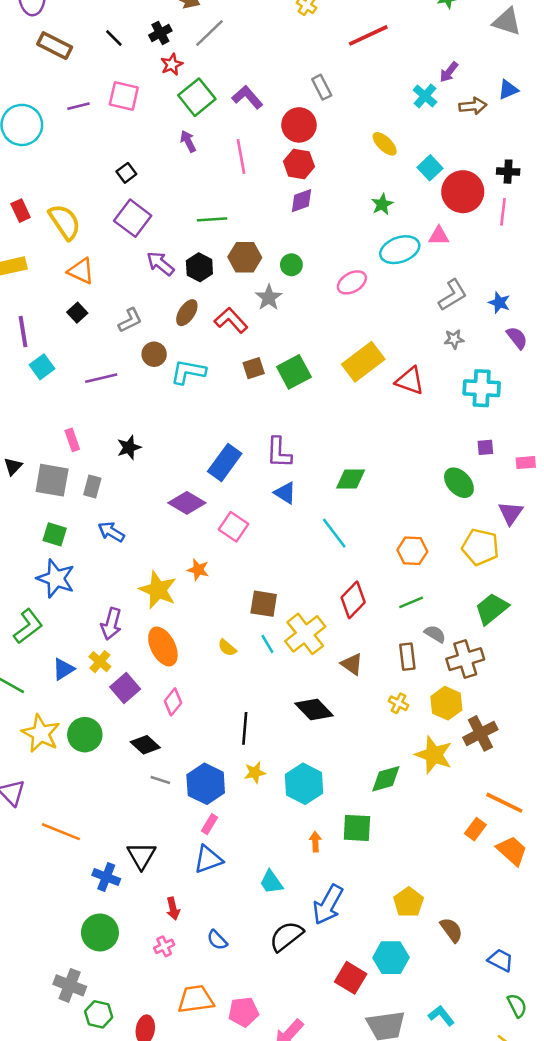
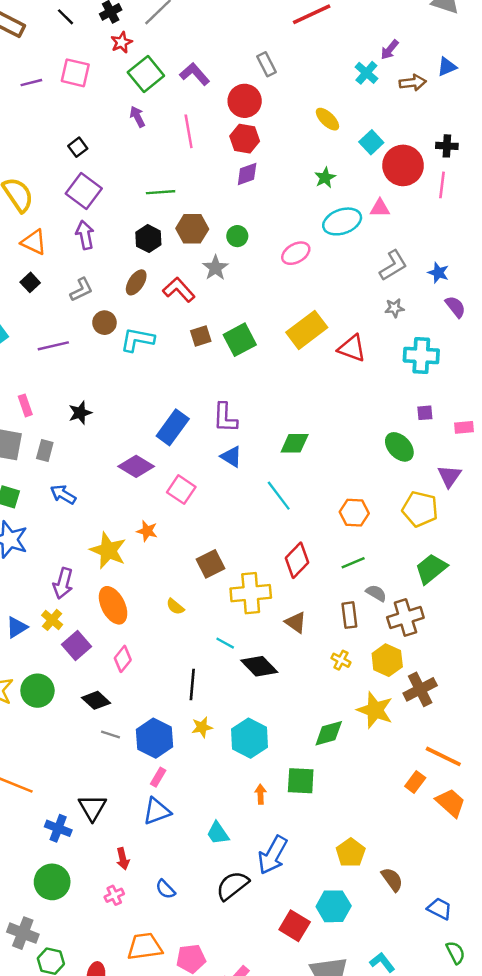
purple arrow: (160, 264) -> (85, 235), moved, turned 40
brown square: (264, 604) -> (211, 564), turned -36
yellow cross: (305, 634) -> (251, 593), turned 33
cyan line: (267, 644) -> (225, 643), moved, turned -30

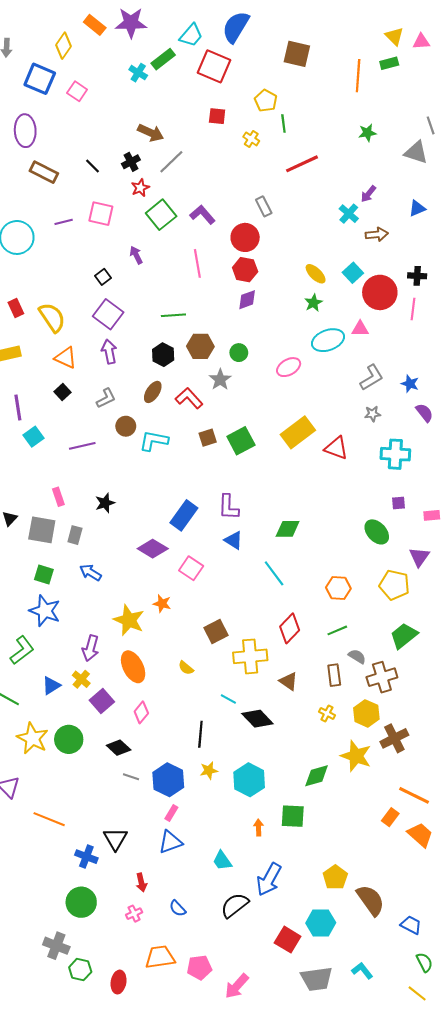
brown arrow: (413, 83) -> (377, 234), moved
purple arrow: (137, 117) -> (136, 255), moved
yellow ellipse: (327, 119) -> (316, 274), moved
brown semicircle: (392, 879) -> (371, 900), size x1.5

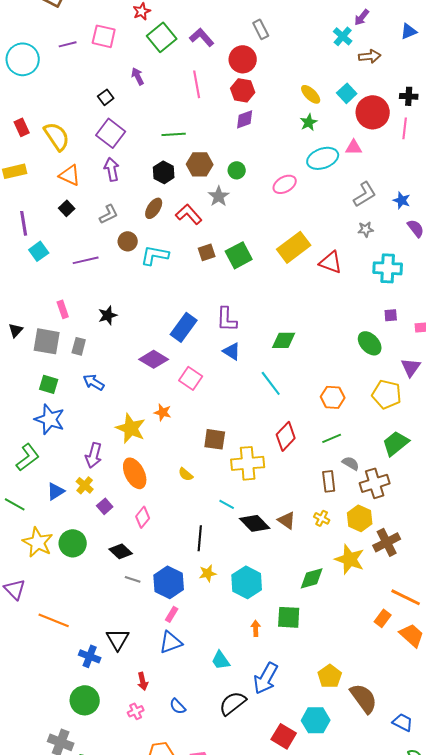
brown square: (216, 632) -> (215, 439), turned 35
brown triangle: (289, 681) -> (287, 520), moved
purple square: (102, 701) -> (105, 506), size x0.7

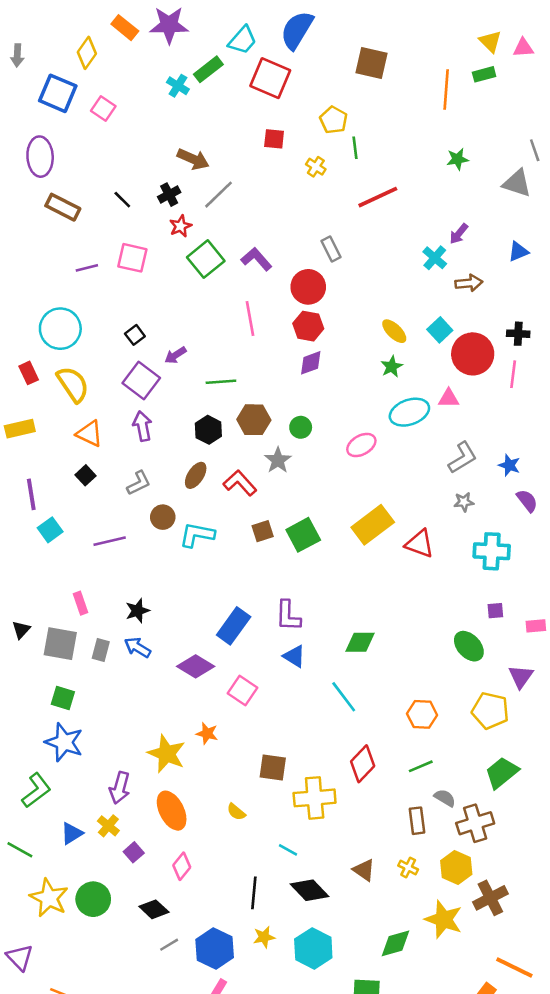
cyan circle: (23, 59) -> (60, 329), moved
purple arrow: (138, 76) -> (175, 355), moved, turned -96
blue arrow: (94, 382) -> (137, 647), moved
black diamond: (255, 523) -> (309, 890), moved
gray line: (133, 579) -> (169, 945), turned -49

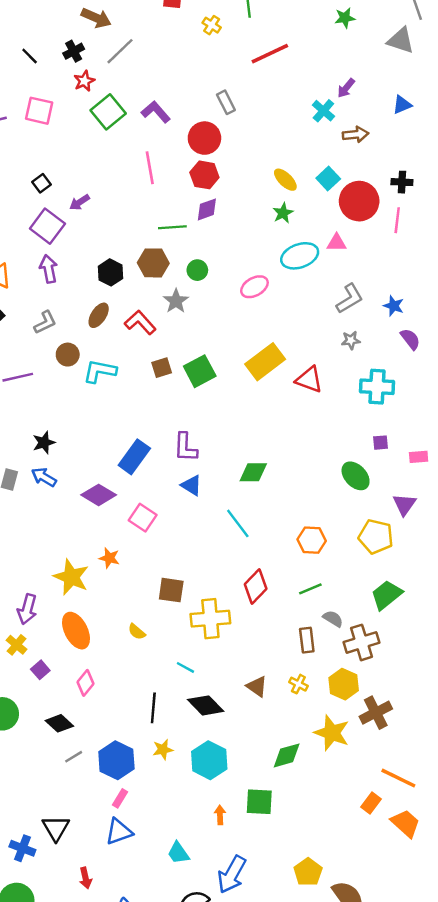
green line: (221, 382) -> (172, 227), moved

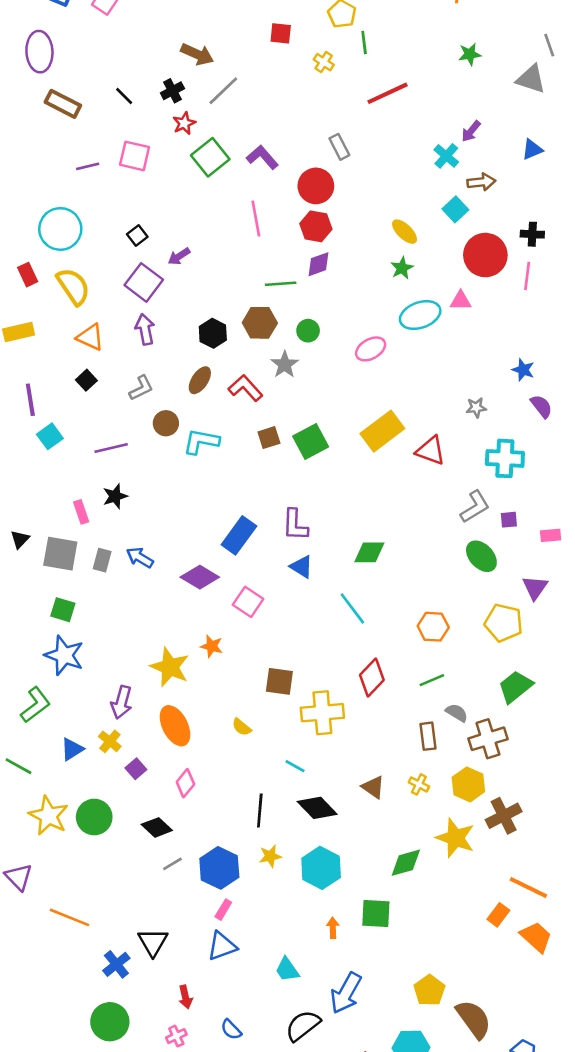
cyan square: (328, 178) -> (455, 209), moved
gray L-shape: (350, 299) -> (475, 507), moved
black star: (44, 443) -> (115, 496), moved
blue cross: (22, 848) -> (116, 964), turned 30

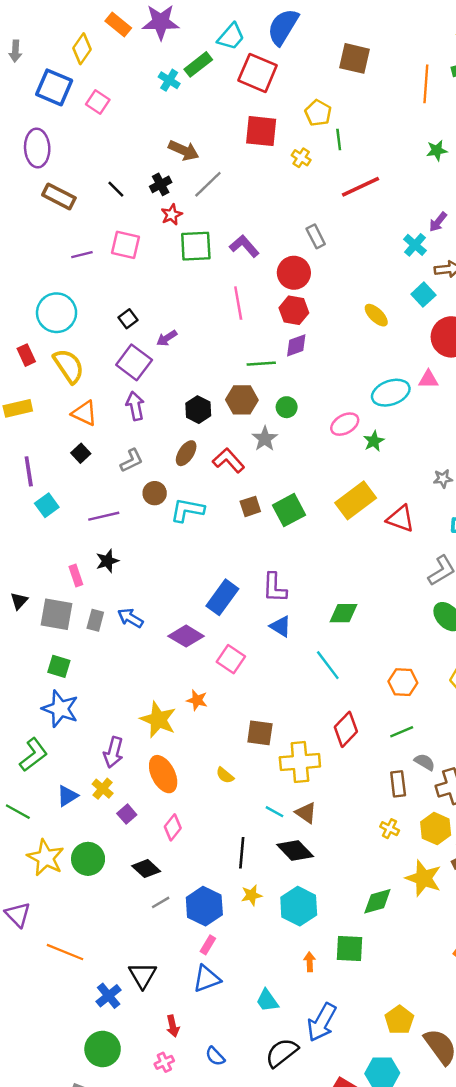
red square: (281, 33) -> (261, 131), size x1.6
green square: (210, 157) -> (196, 246), turned 36
green star: (402, 268) -> (374, 441), moved
brown triangle: (373, 787) -> (306, 813), moved

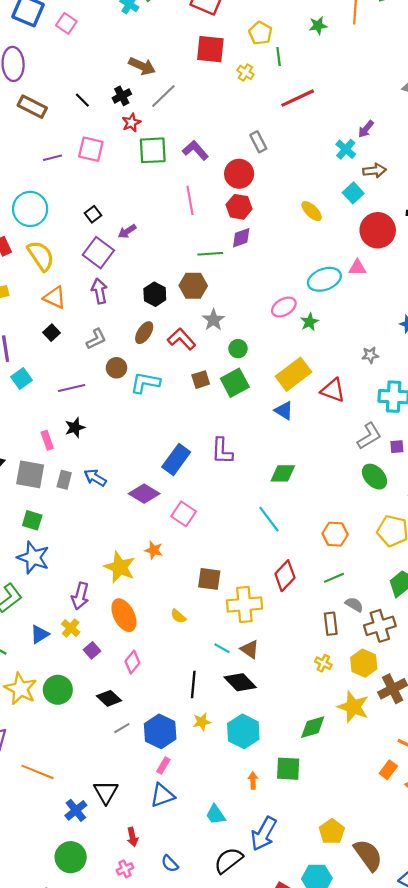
green star: (437, 150) -> (318, 26), moved
green circle: (287, 407) -> (238, 349), moved
blue triangle: (281, 626) -> (284, 410), moved

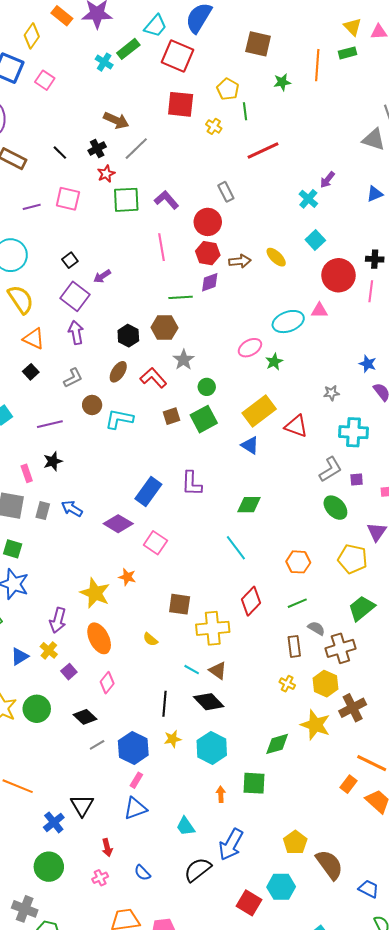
brown arrow: (374, 171) -> (240, 261), moved

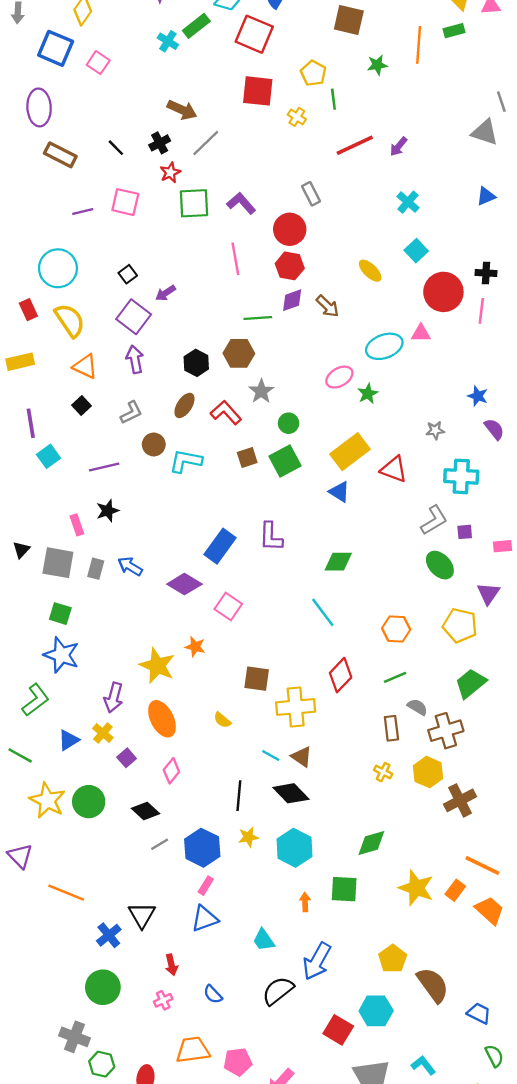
purple arrow: (327, 180) -> (399, 146), moved
brown arrow: (240, 261) -> (328, 306), moved, turned 50
yellow star: (315, 725) -> (416, 888), moved

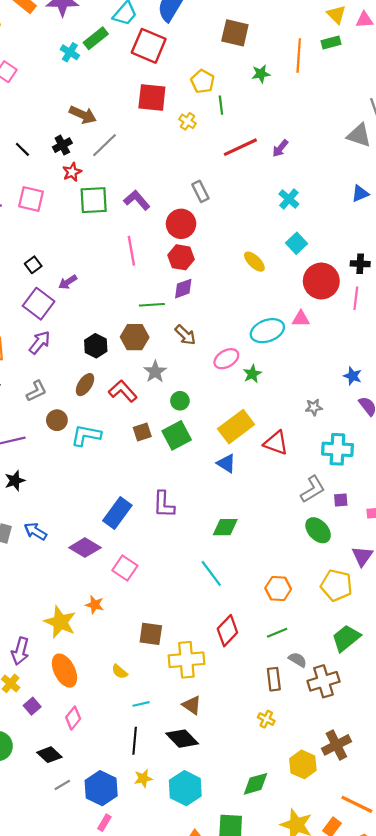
brown arrow: (328, 306) -> (185, 335), moved
purple arrow: (135, 359) -> (40, 343), turned 50
cyan line: (271, 755) -> (141, 704), moved, turned -42
yellow hexagon: (428, 772) -> (303, 764), moved

